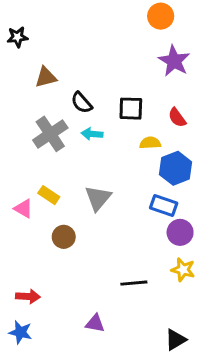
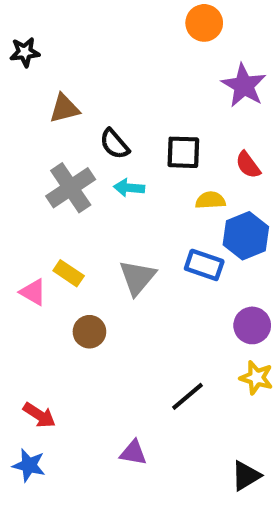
orange circle: (161, 16) -> (204, 23), moved
blue rectangle: (164, 206) -> (204, 265), moved
black line: (134, 283) -> (187, 396), turned -35
red arrow: (28, 296) -> (39, 415), turned 30

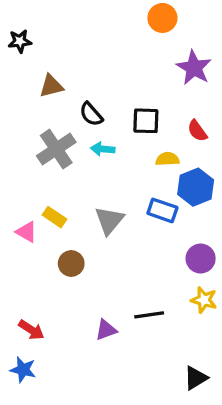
black line: (187, 396) -> (149, 315), turned 32
purple triangle: (133, 453) -> (106, 330), moved, turned -30

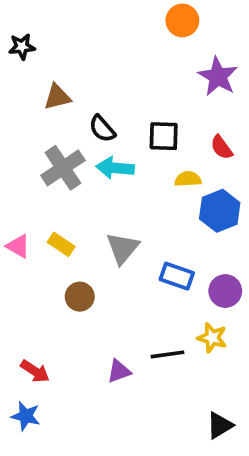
cyan arrow: (103, 149) -> (115, 168), size x1.4
blue rectangle: (162, 210) -> (177, 276), moved
pink triangle: (26, 232) -> (18, 246), moved
yellow star: (204, 300) -> (212, 338), moved

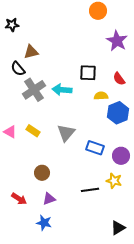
black semicircle: (102, 129) -> (18, 69), moved
brown circle: (80, 297) -> (42, 173), moved
purple triangle: (119, 371) -> (49, 199), moved
blue star: (26, 416) -> (44, 223), moved

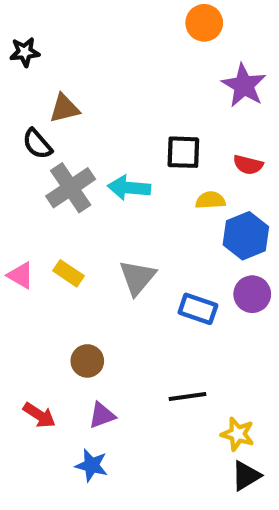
red semicircle: (119, 79) -> (248, 165), turned -40
purple circle: (121, 156) -> (252, 294), moved
yellow star: (114, 181) -> (238, 434), moved

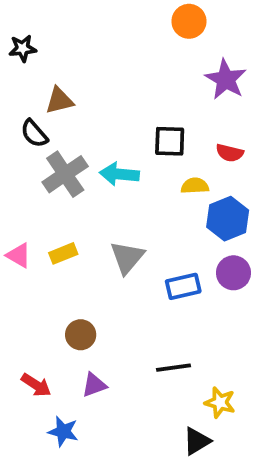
yellow rectangle: (69, 273) -> (63, 253), turned -56
blue rectangle: (198, 309) -> (183, 286), turned -32
blue star: (91, 465) -> (63, 431), moved
black triangle: (246, 476) -> (197, 441), moved

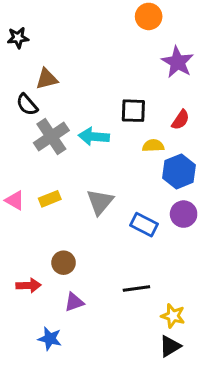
red semicircle: (230, 153) -> (181, 120), turned -70
blue rectangle: (183, 286) -> (144, 225), turned 40
red arrow: (36, 385) -> (29, 285), moved, turned -35
black triangle: (197, 441) -> (170, 346), moved

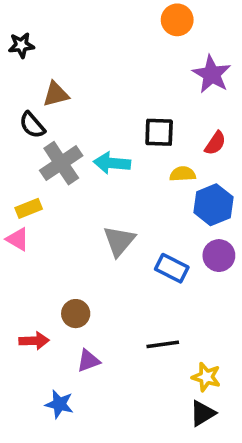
yellow rectangle: (50, 199) -> (29, 208), moved

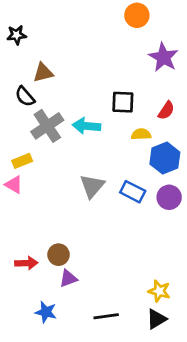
blue rectangle: (172, 268) -> (133, 192), moved
brown circle: (76, 314) -> (59, 255), moved
black line: (163, 344) -> (106, 316), moved

